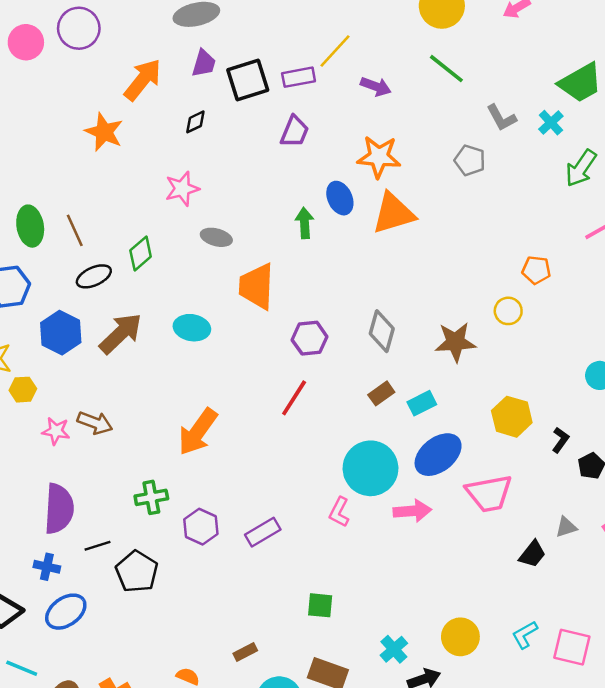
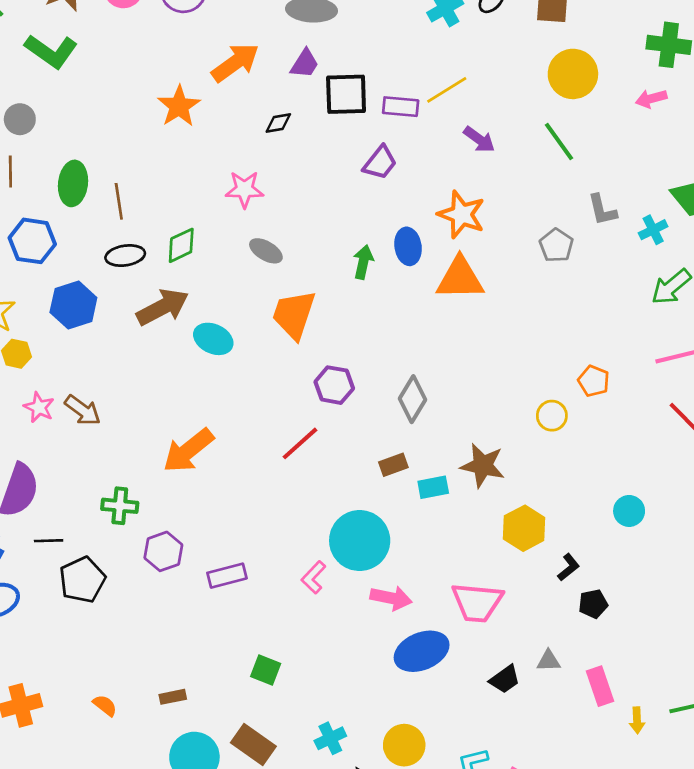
brown arrow: (121, 333) -> (163, 307), moved
brown star: (455, 342) -> (483, 466), moved
blue ellipse: (438, 455) -> (422, 651), moved

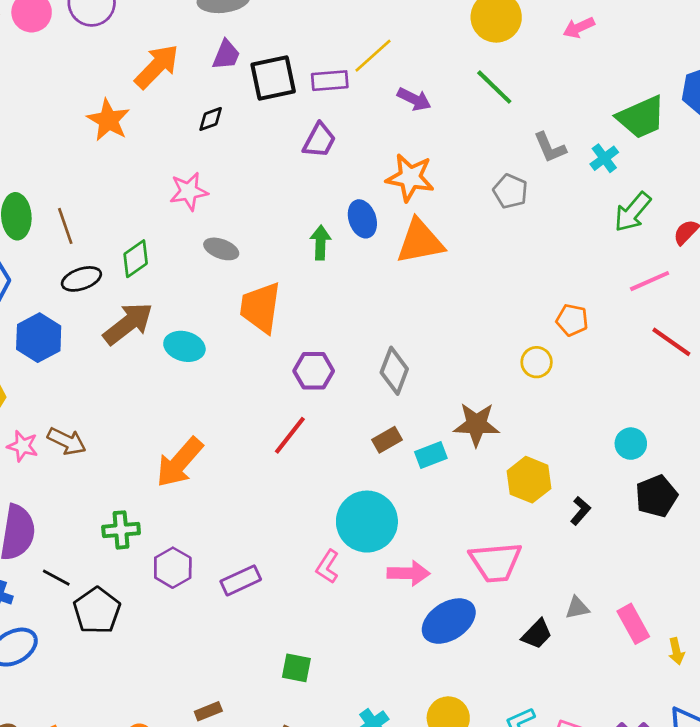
black line: (49, 541) -> (56, 578), turned 40
black pentagon: (593, 604) -> (656, 496), moved, size x1.4

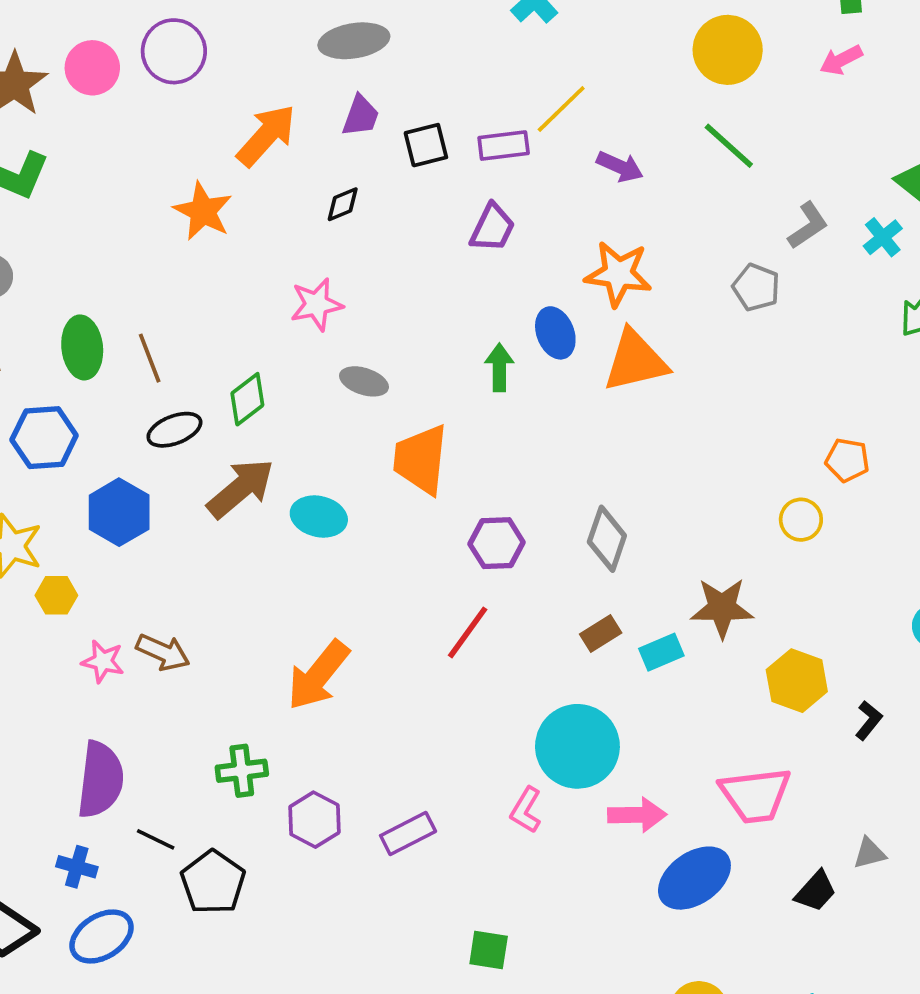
black square: (273, 78) -> (426, 145), size x0.7
gray L-shape: (550, 148) -> (808, 225), turned -99

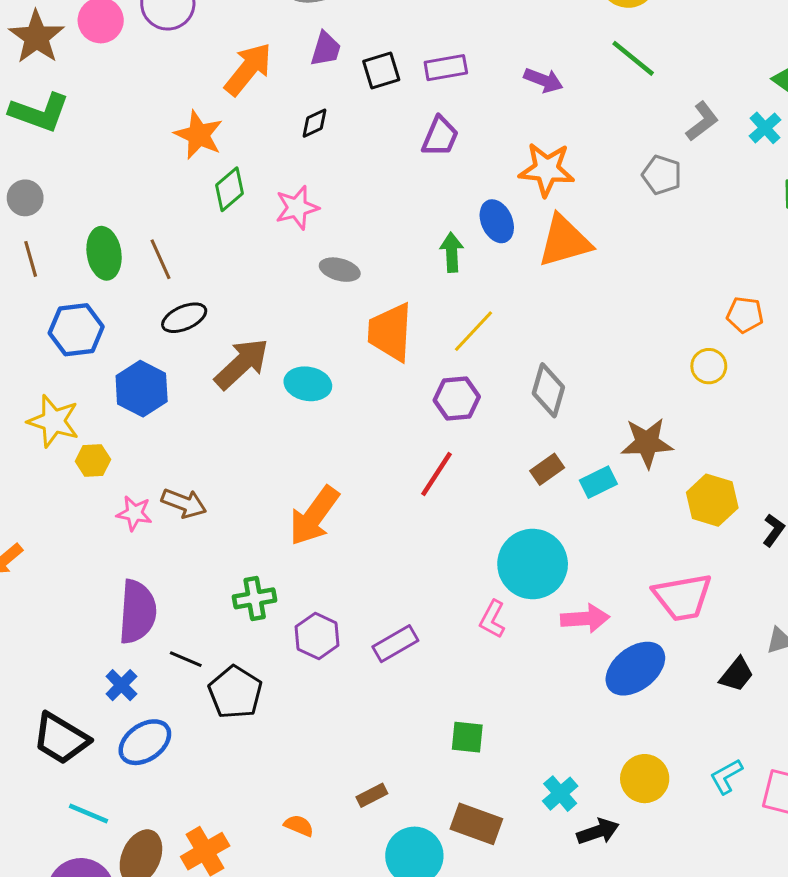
yellow line: (561, 109) -> (474, 331), moved
green diamond: (247, 399) -> (230, 189), moved
blue cross: (77, 867) -> (121, 685), turned 32

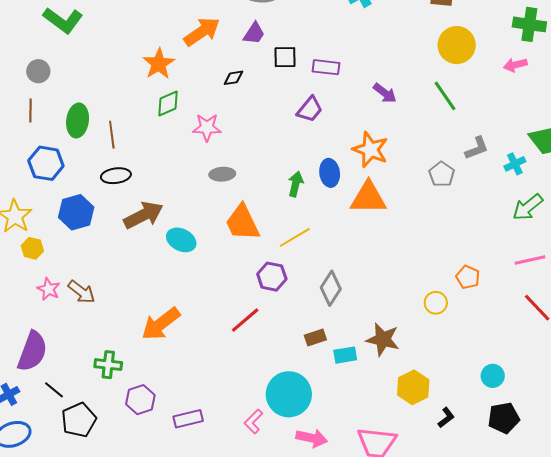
gray ellipse: (340, 270) -> (222, 174), turned -35
orange trapezoid: (390, 332) -> (242, 223), turned -45

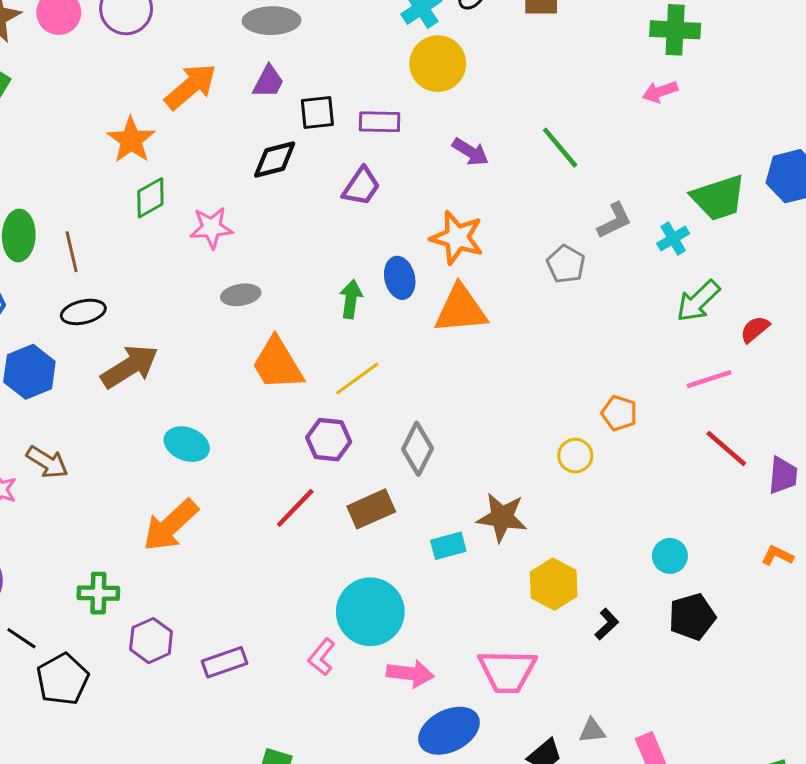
yellow circle: (457, 45) -> (438, 64), moved
black diamond: (233, 78) -> (275, 159), moved, size x1.5
cyan ellipse: (181, 240) -> (187, 444), moved
brown arrow: (82, 292) -> (47, 462), moved
brown rectangle: (315, 338) -> (371, 509), moved, size x1.4

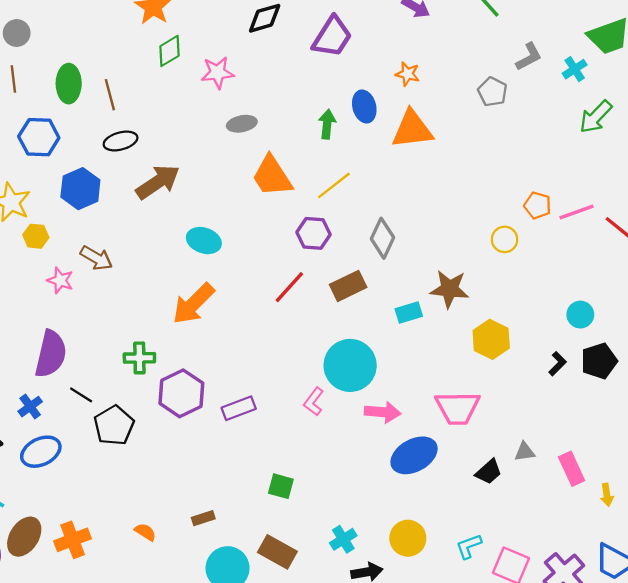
purple trapezoid: (361, 186) -> (332, 37), size x1.4
orange star: (457, 238) -> (408, 74), size x0.6
pink line: (709, 379) -> (577, 212), moved
black L-shape: (607, 624) -> (557, 364), moved
purple hexagon: (151, 641) -> (181, 393), size x1.4

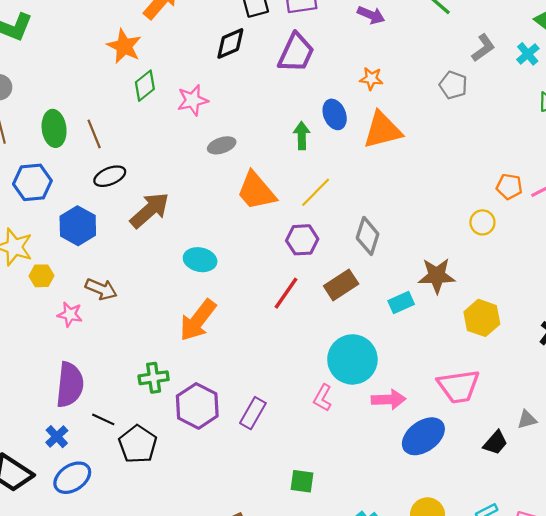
purple rectangle: (239, 408) -> (253, 413), turned -32

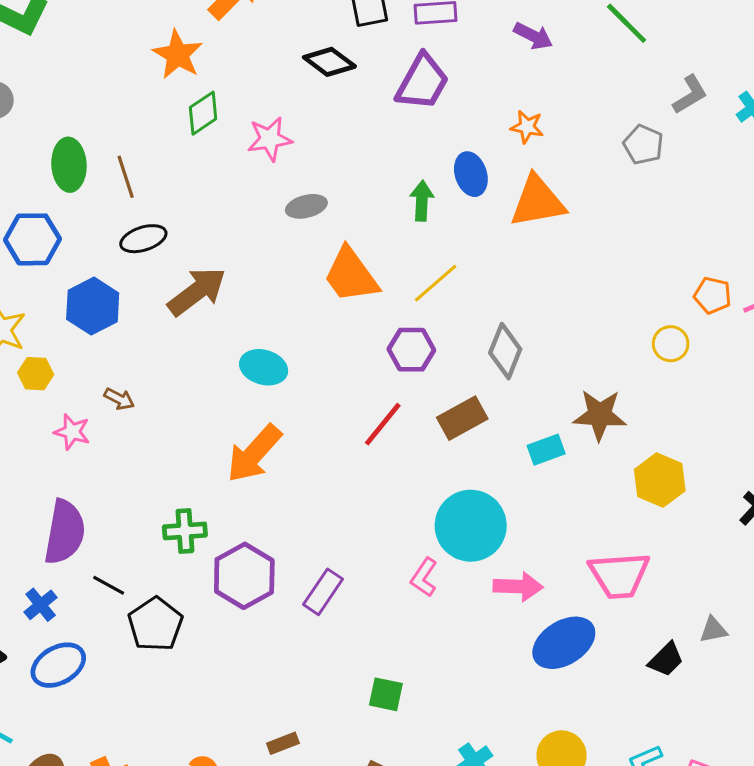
black diamond: (230, 43) -> (329, 62), turned 56
brown arrow: (101, 289) -> (119, 399), size x0.7

